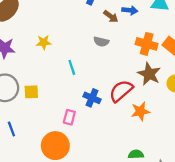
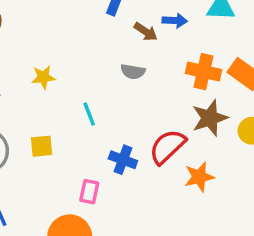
brown star: (149, 74) -> (210, 118), turned 30
yellow square: (31, 92) -> (42, 146), moved

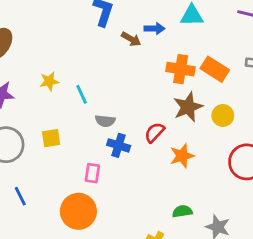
gray semicircle: (133, 72) -> (105, 121), moved
cyan line: (89, 114) -> (82, 94), moved
red semicircle: (167, 147) -> (154, 132), size x0.7

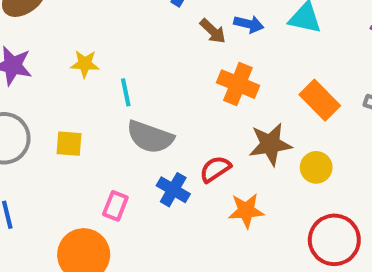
orange cross: (181, 69) -> (238, 84), moved
gray semicircle: (105, 121) -> (150, 137), size x1.6
blue cross: (119, 145) -> (173, 190), moved

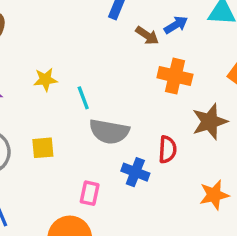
blue arrow: (249, 24) -> (176, 25), turned -35
red semicircle: (215, 169) -> (167, 149), turned 136
orange star: (246, 211) -> (214, 195), moved

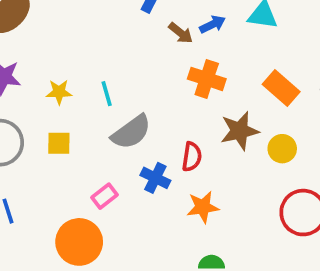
yellow star: (45, 80) -> (59, 92), moved
gray semicircle: (109, 132) -> (131, 132), turned -51
pink rectangle: (90, 193) -> (105, 196), turned 35
orange star: (214, 195) -> (203, 207), moved

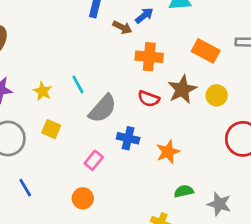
yellow star: (59, 92) -> (43, 91), turned -30
yellow square: (59, 143) -> (51, 129), turned 36
red semicircle: (192, 157) -> (149, 99), moved, turned 115
orange circle: (79, 242) -> (83, 198), size x0.6

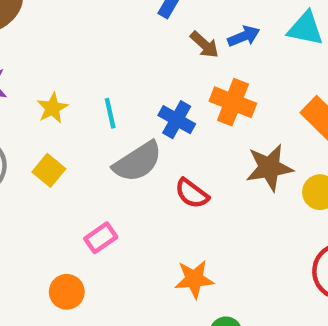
red semicircle: (149, 99) -> (192, 193), moved
blue cross: (128, 138) -> (177, 120), moved
orange star: (168, 152) -> (194, 279), moved

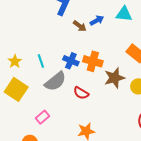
orange cross: (233, 102) -> (93, 61), moved
yellow square: (49, 170) -> (16, 89), size x1.6

